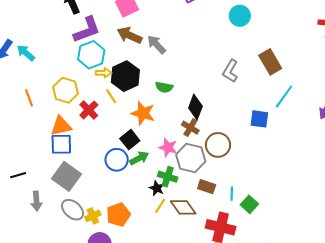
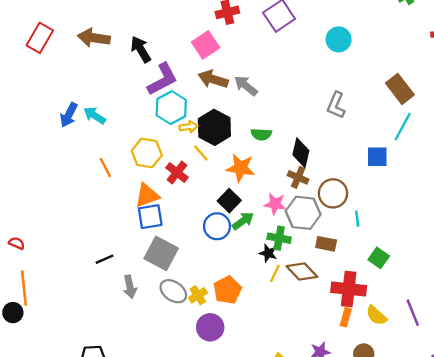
brown rectangle: (270, 62) -> (400, 89), moved
cyan line: (232, 194) -> (357, 219), moved

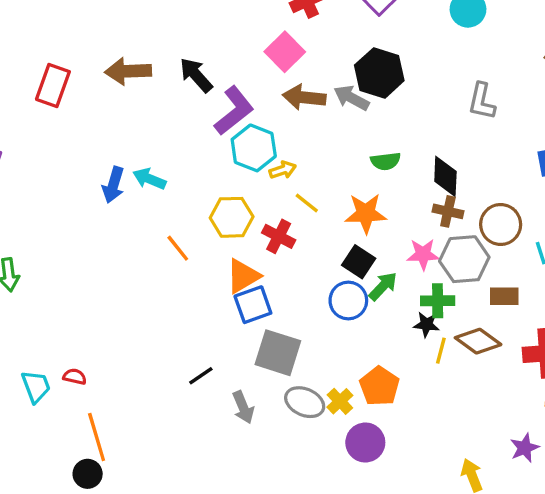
black hexagon: (214, 127) -> (379, 73), moved

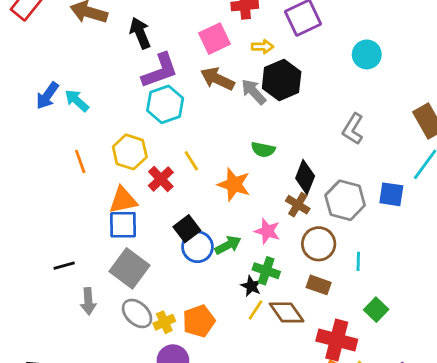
yellow arrow: (283, 170) -> (263, 47), moved
brown circle: (501, 224) -> (319, 244), moved
gray hexagon: (464, 259) -> (345, 200), moved
black square: (359, 262) -> (187, 229), moved

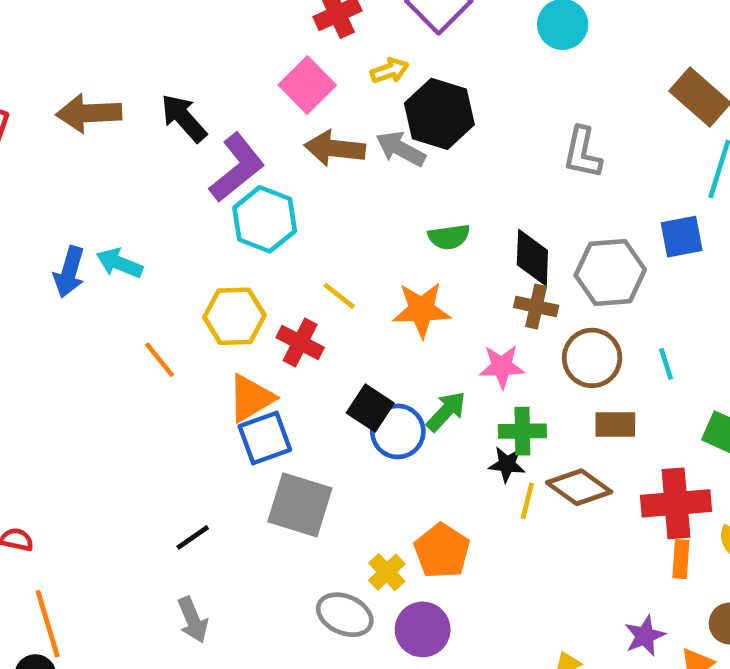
gray arrow: (88, 301) -> (193, 620), moved
gray ellipse: (137, 313) -> (345, 615), moved

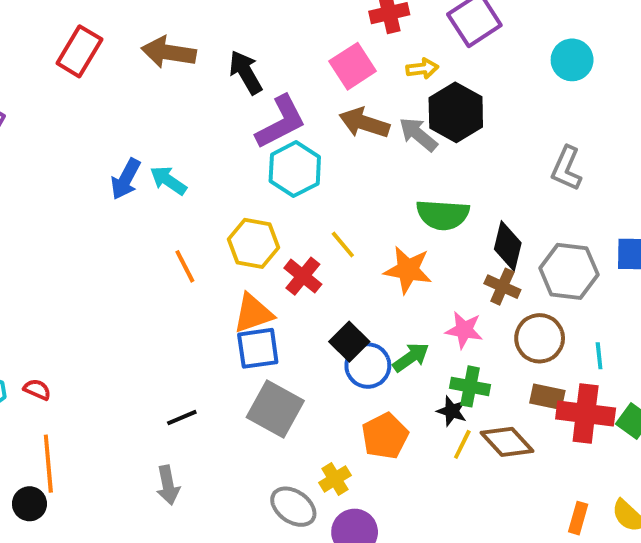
green semicircle: (449, 237) -> (443, 215), size x1.5
red cross: (676, 503) -> (586, 414), moved
orange pentagon: (442, 551) -> (385, 436), moved

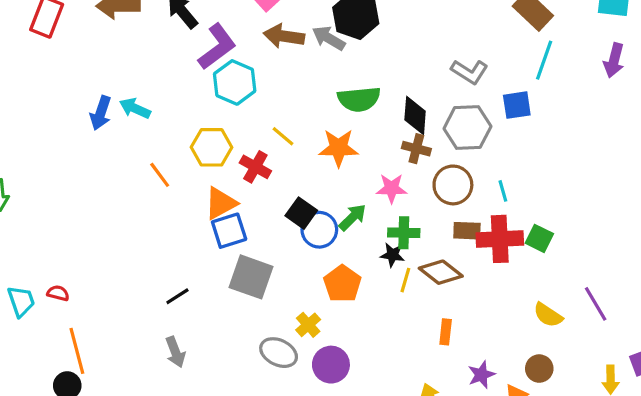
gray L-shape: (567, 168) -> (470, 72), moved, turned -72
orange rectangle: (578, 518) -> (446, 332), moved

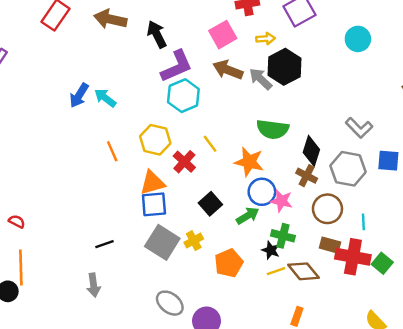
blue circle: (319, 230) -> (262, 192), moved
yellow line: (405, 280) -> (276, 271), turned 42
yellow cross: (308, 325) -> (194, 241), moved

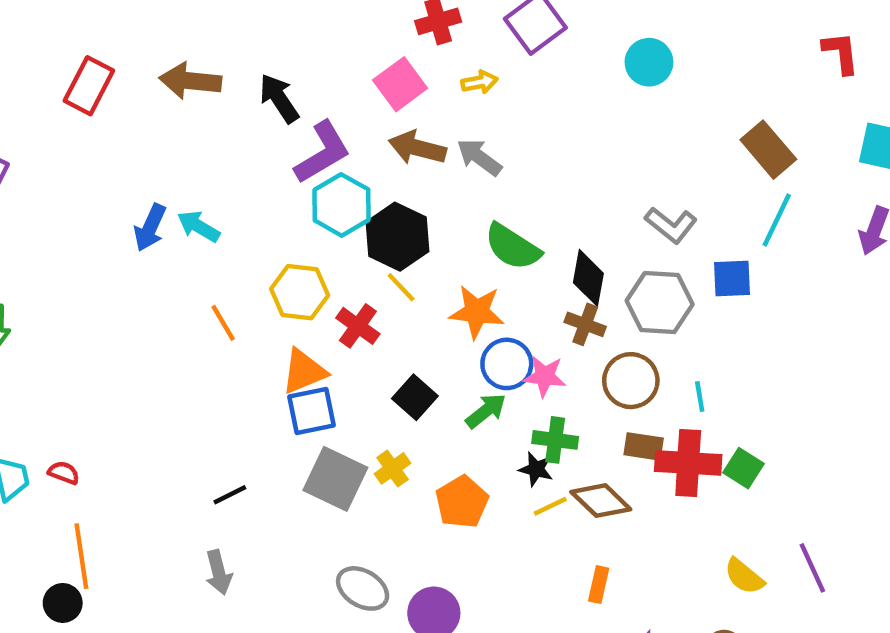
black hexagon: (284, 67) -> (397, 237), moved
green semicircle: (273, 129) -> (513, 247), turned 32

